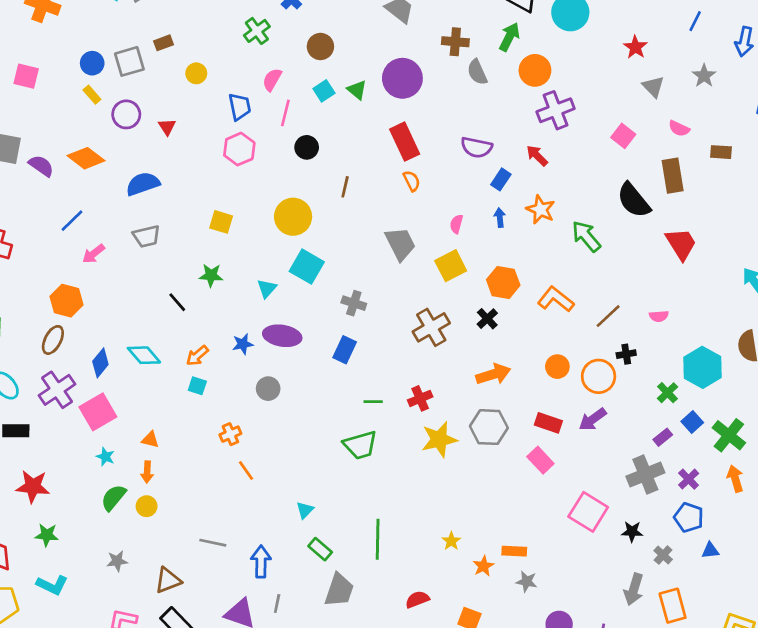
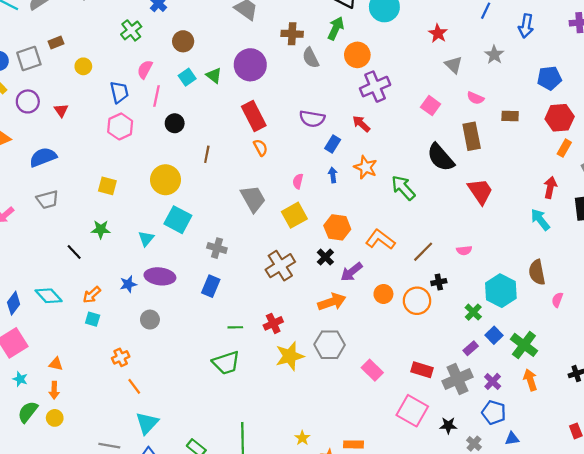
purple arrow: (593, 419) -> (351, 272), moved
red rectangle: (548, 423) -> (422, 370), moved
cyan triangle: (305, 510) -> (147, 423), moved, size x1.6

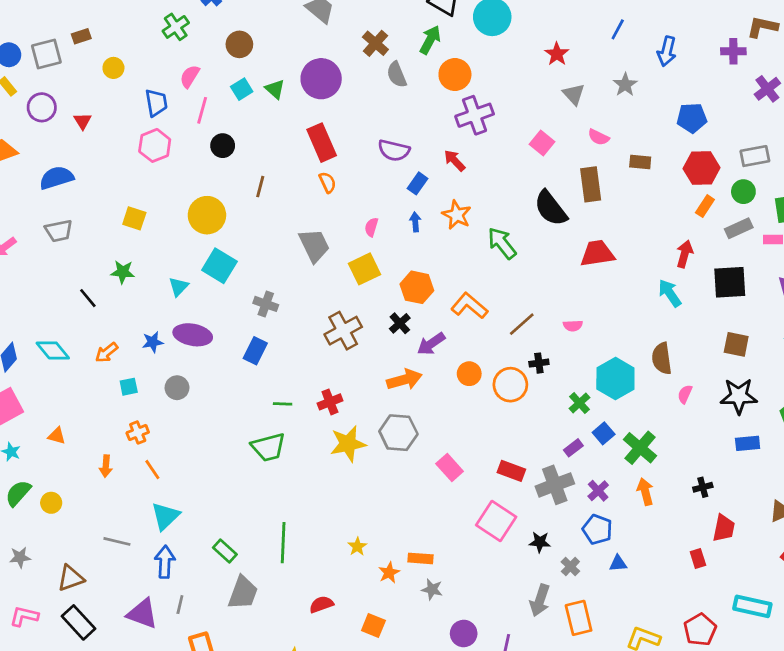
brown cross: (292, 34) -> (375, 43), turned 35
red trapezoid: (480, 191) -> (597, 253), turned -68
cyan square: (93, 319) -> (129, 387), moved, turned -32
orange arrow: (54, 390) -> (106, 466), moved

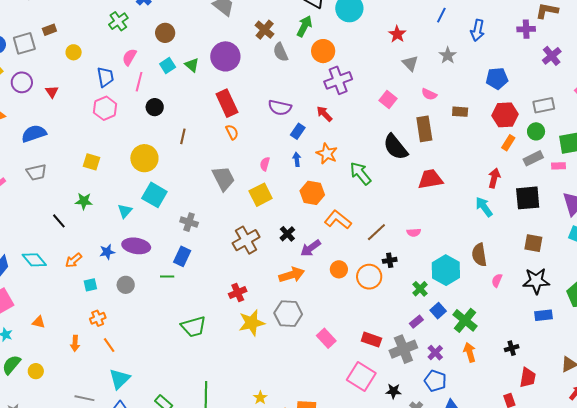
orange hexagon: (417, 287) -> (312, 193), moved
green line: (283, 404) -> (167, 277), moved

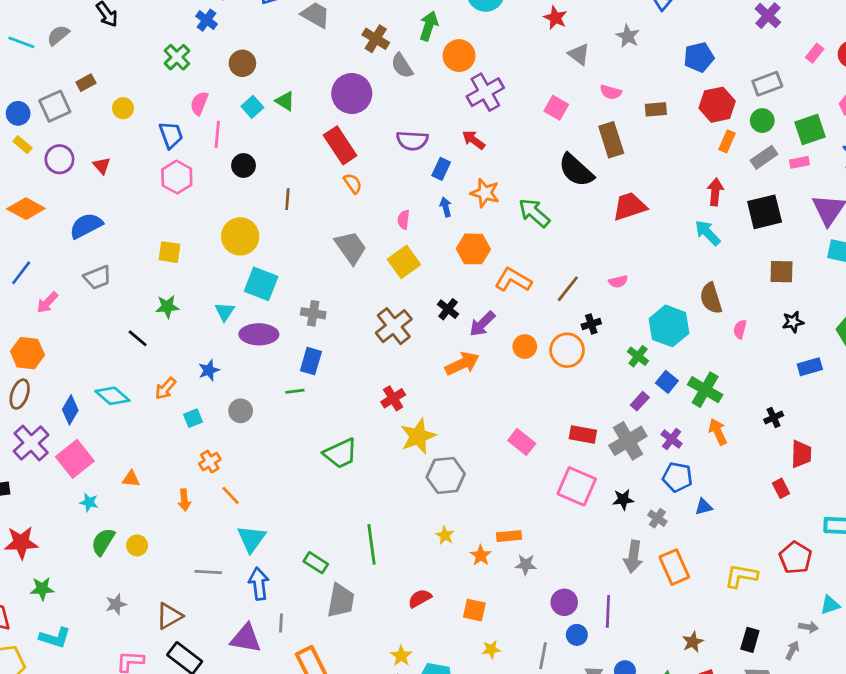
purple circle: (225, 56) -> (352, 93), moved
purple ellipse: (136, 246) -> (259, 334), moved
black star: (536, 281) -> (793, 322), size x0.6
gray hexagon: (288, 314) -> (446, 475), moved

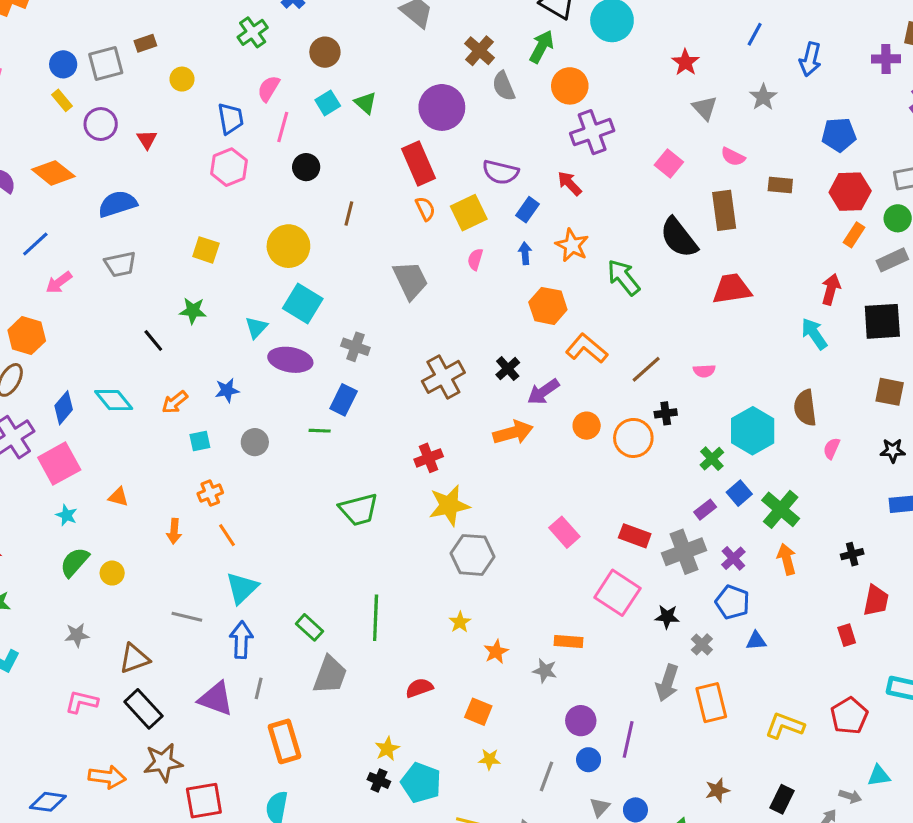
yellow square: (404, 262) -> (469, 213), moved
orange rectangle: (509, 536) -> (569, 641), moved

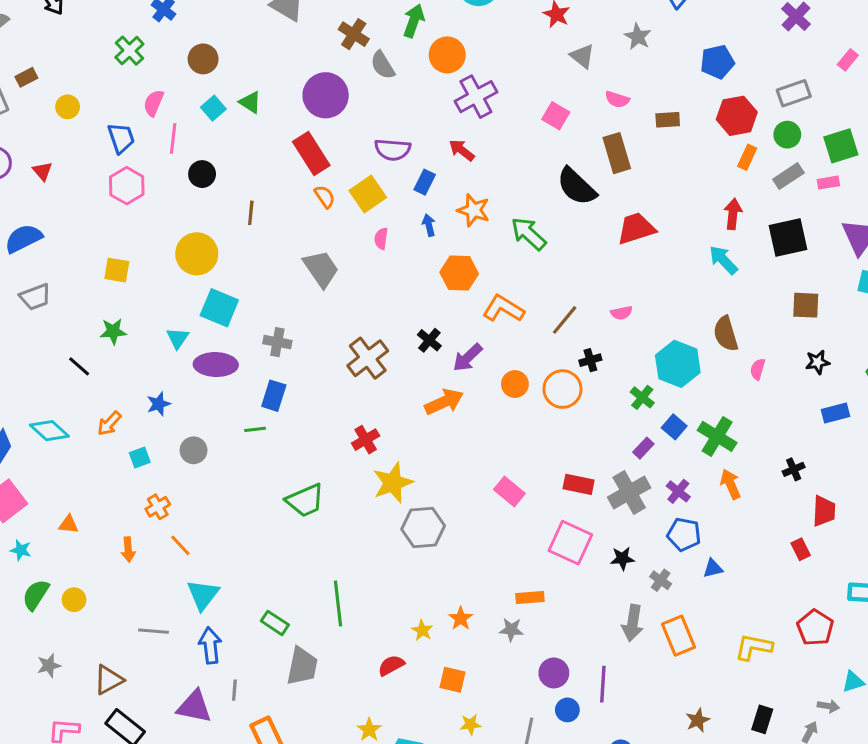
yellow star: (460, 622) -> (422, 630), moved

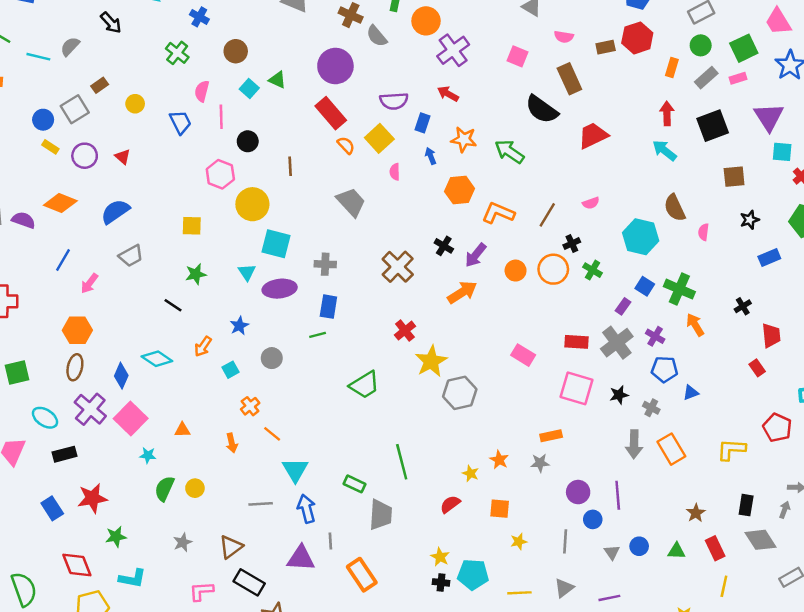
red hexagon: (737, 116) -> (637, 38), moved
pink hexagon: (127, 186) -> (220, 174), moved
green cross: (642, 397) -> (592, 270), moved

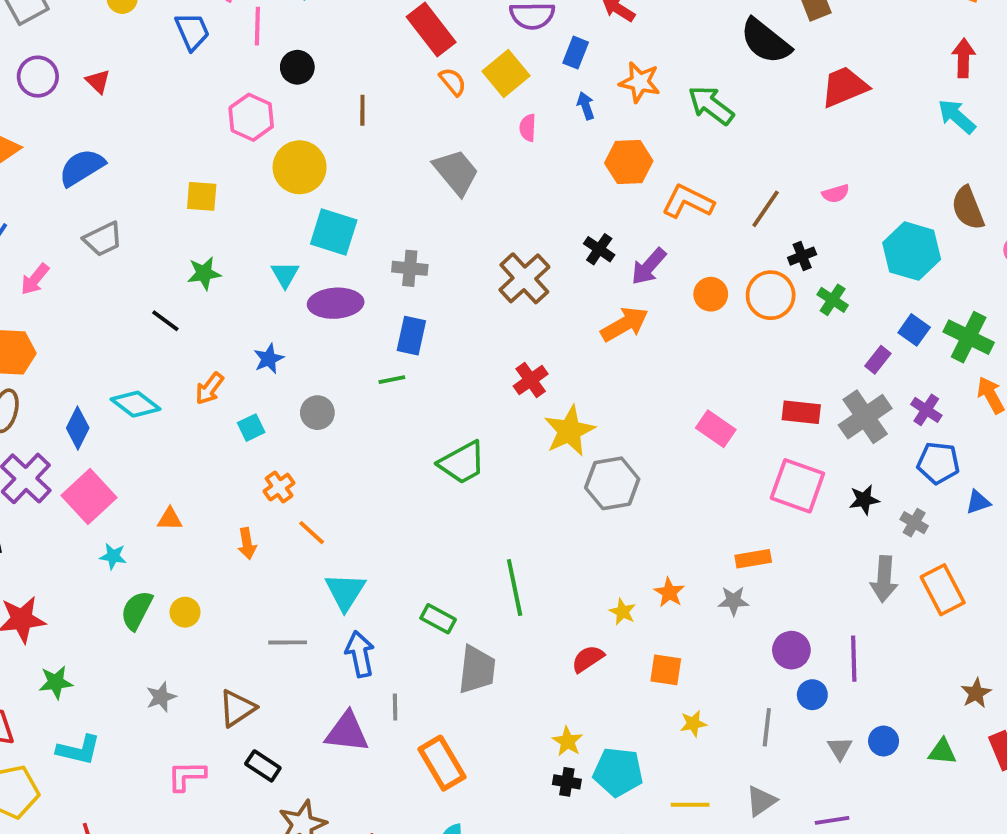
black rectangle: (249, 582) -> (263, 766), size x0.7

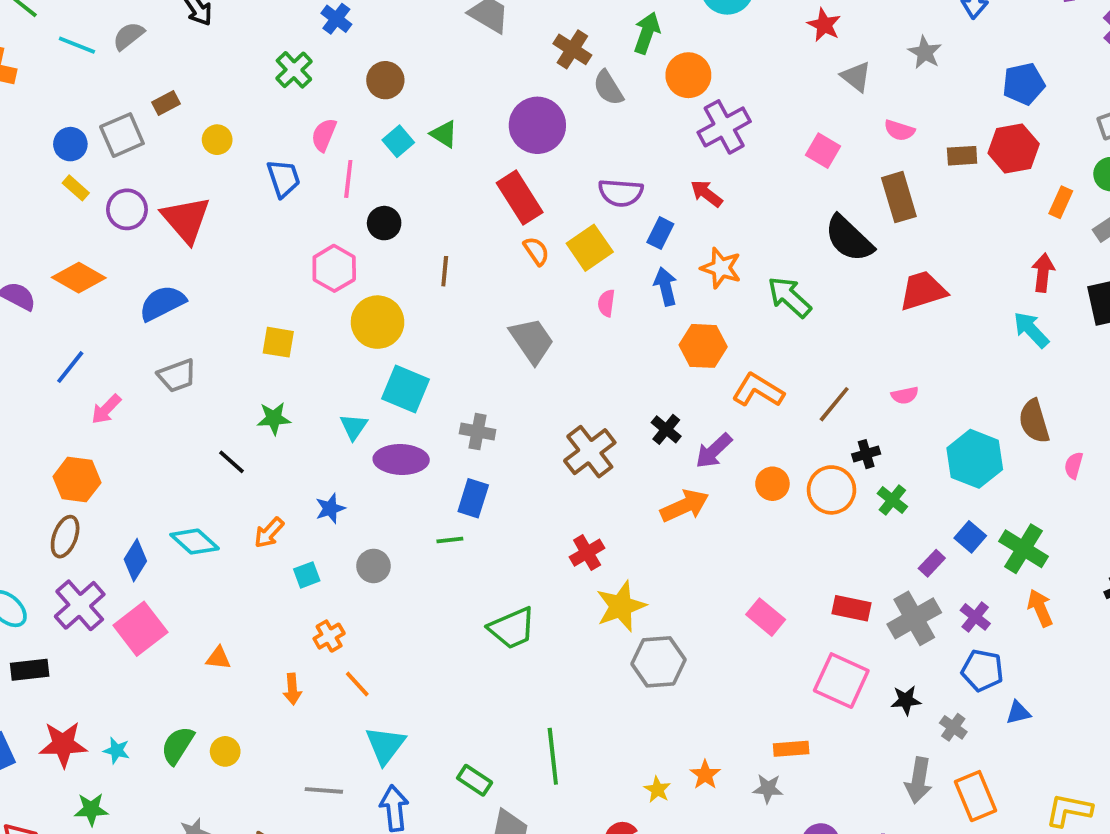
red triangle: (98, 81) -> (186, 219), size x2.0
blue arrow: (586, 106) -> (666, 286), size x1.4
cyan star: (113, 556) -> (117, 750), moved

